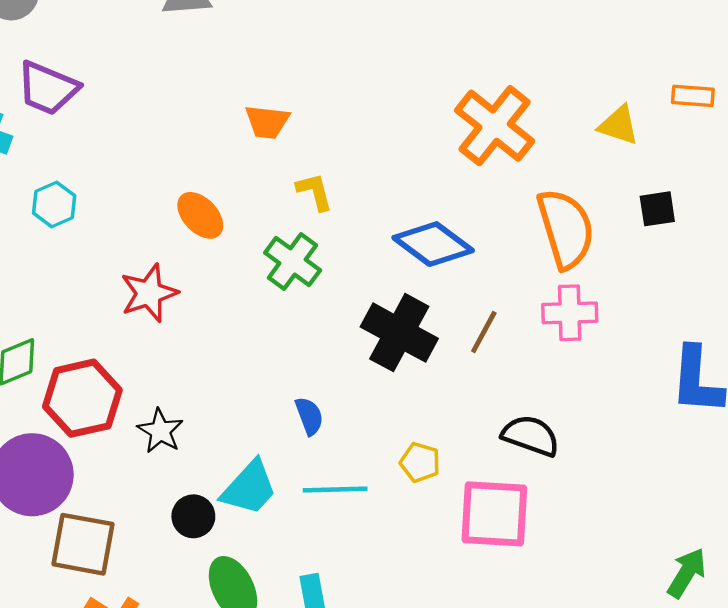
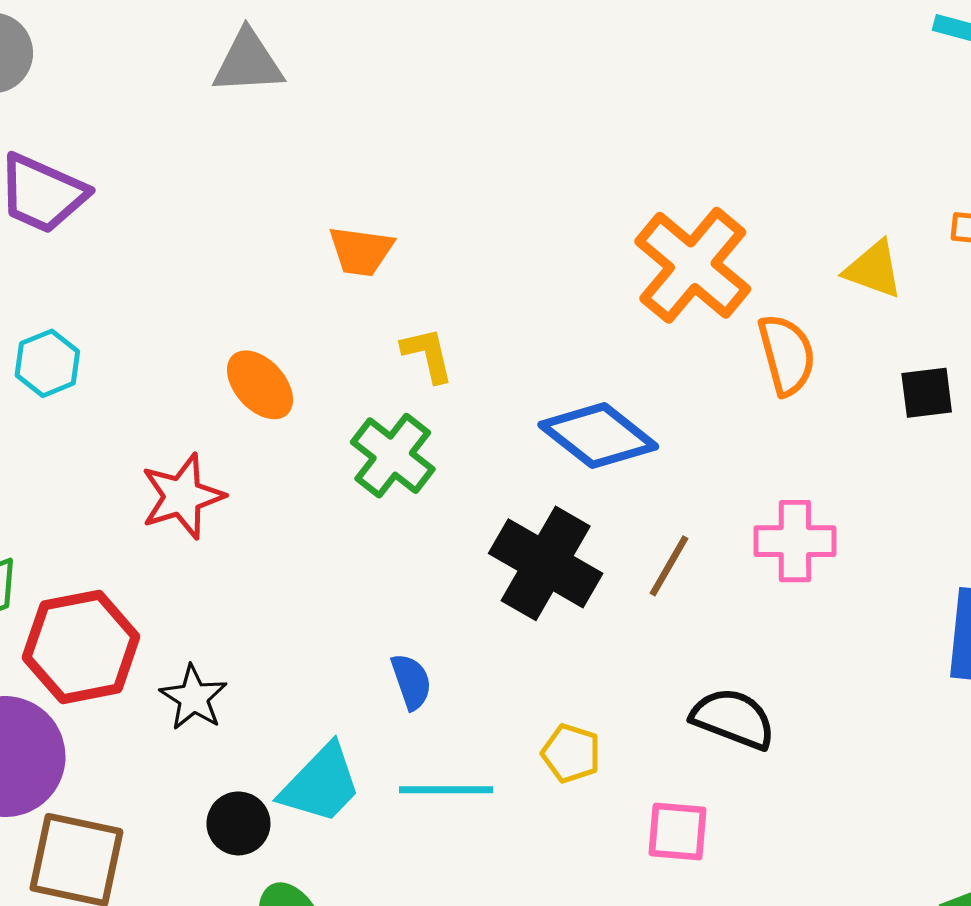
orange semicircle: (566, 229) -> (787, 355), moved, size x0.7
pink square: (494, 514) -> (678, 831), size x0.6

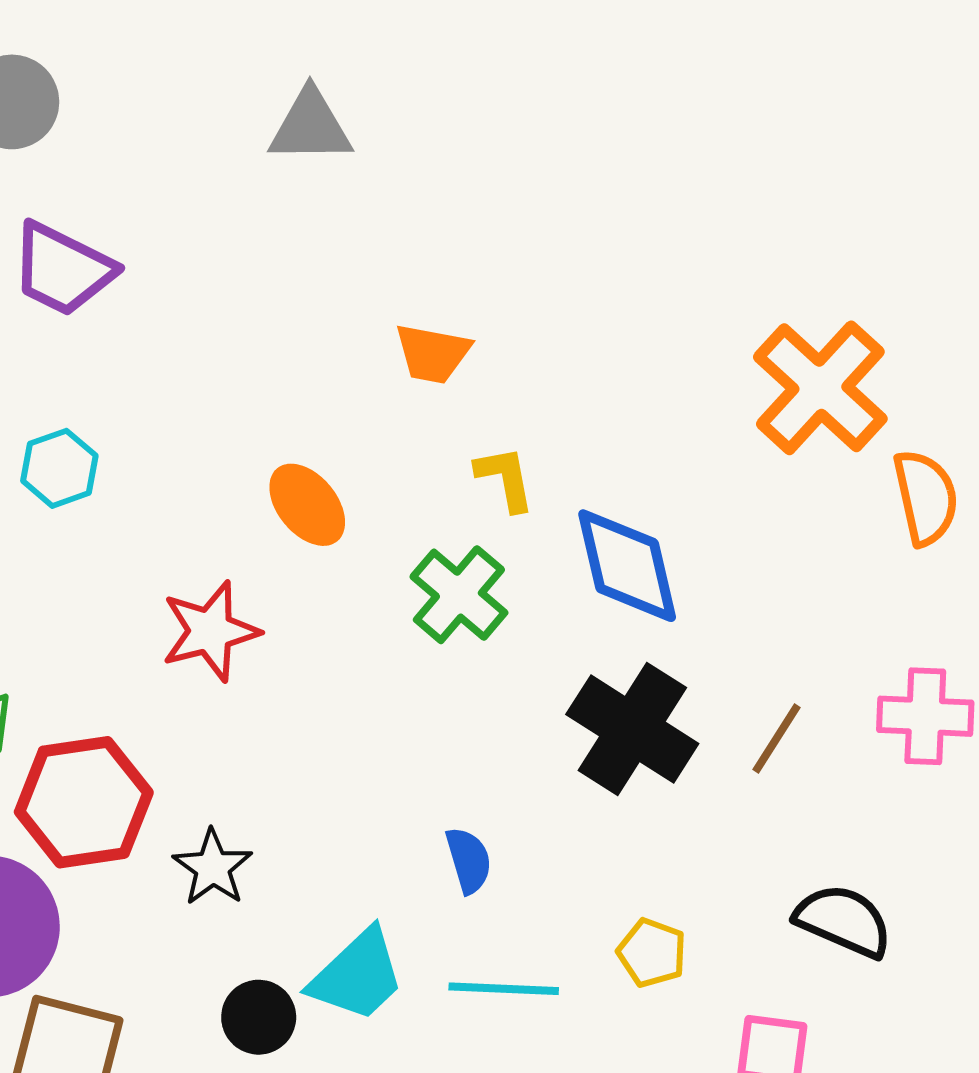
blue diamond: (598, 436) -> (627, 566), moved, turned 36

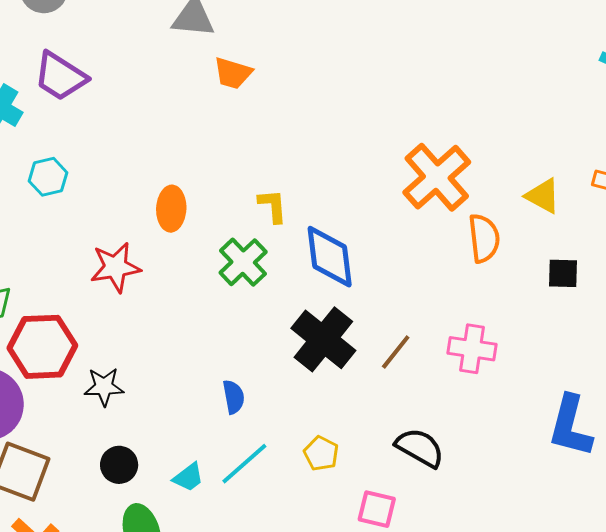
orange trapezoid: (433, 354) -> (233, 73), moved
orange ellipse: (307, 505) -> (171, 209), turned 36
black star: (213, 867) -> (104, 387), turned 30
cyan trapezoid: (357, 975) -> (188, 477), moved, size x0.6
cyan line: (504, 989) -> (244, 464), turned -50

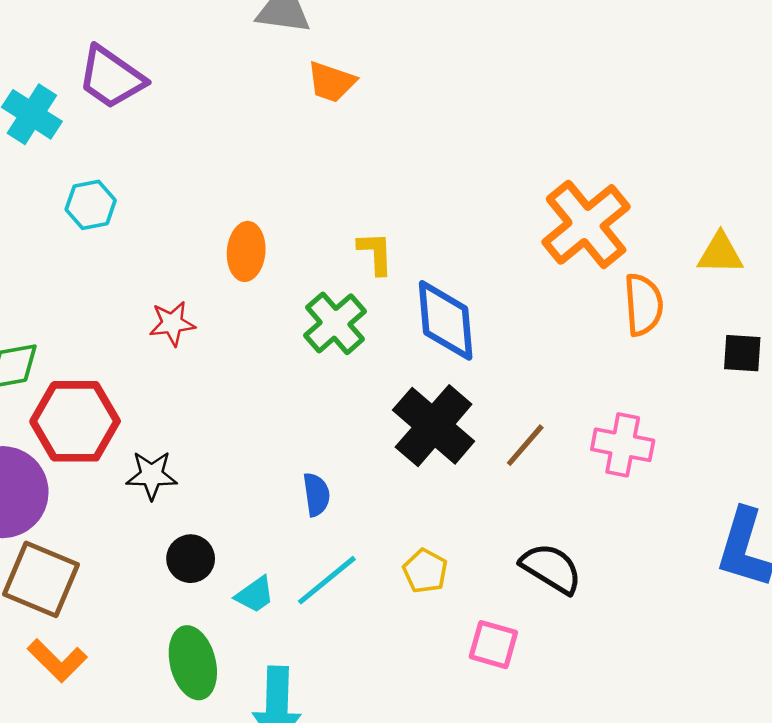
yellow triangle: (543, 196) -> (720, 253), turned -30
red star: (115, 267) -> (172, 323), size x0.7
black circle: (119, 465) -> (191, 559), moved

